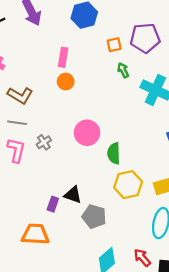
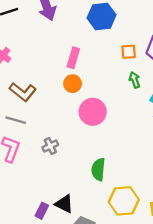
pink circle: (87, 133) -> (93, 112), moved
gray cross: (44, 142) -> (50, 146), moved
green semicircle: (114, 153) -> (98, 169), moved

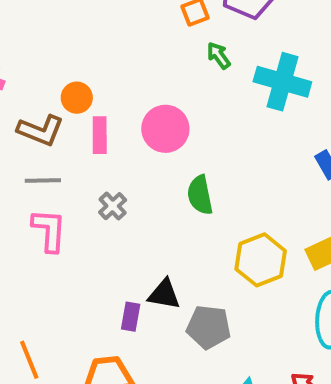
pink rectangle: (73, 58) -> (100, 135), moved
orange circle: (73, 84) -> (77, 98), moved
green semicircle: (98, 169) -> (200, 195), moved

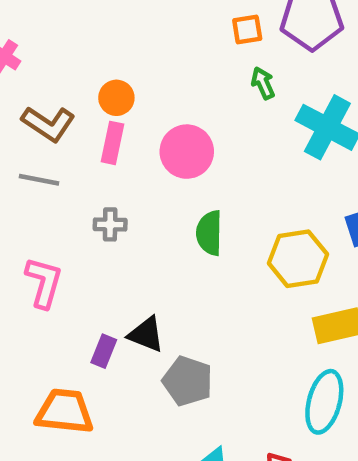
orange circle: (77, 98) -> (116, 98), moved
gray cross: (113, 206) -> (110, 224), turned 32
pink L-shape: (49, 230) -> (44, 282), moved
yellow hexagon: (261, 260) -> (298, 259), moved

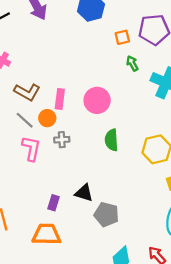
orange circle: (116, 98) -> (47, 118), moved
gray line: (39, 180) -> (25, 120), turned 36
pink L-shape: (44, 282) -> (31, 148), moved
purple rectangle: (104, 351) -> (53, 203), moved

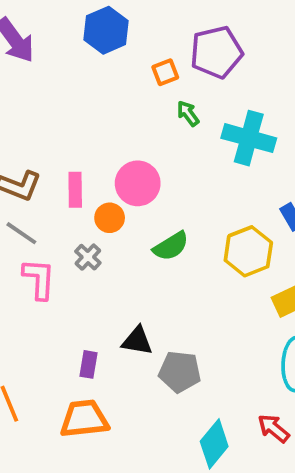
orange circle: (47, 118) -> (110, 218), moved
gray cross: (62, 140) -> (88, 257), turned -35
green semicircle: (111, 140) -> (171, 246), turned -110

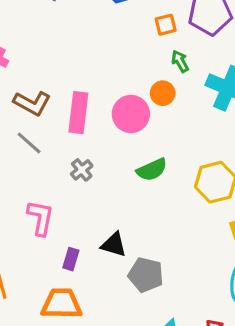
pink rectangle: (75, 190) -> (78, 113), size x1.4
orange circle: (110, 218) -> (163, 93), moved
pink L-shape: (39, 279) -> (40, 218), moved

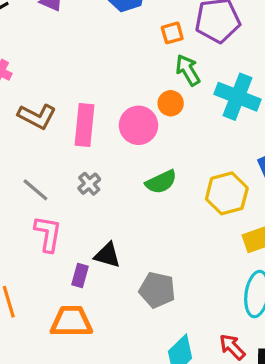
green arrow: (180, 61) -> (188, 70), size x1.4
gray line: (29, 143) -> (35, 190), moved
black triangle: (114, 245) -> (107, 255), moved

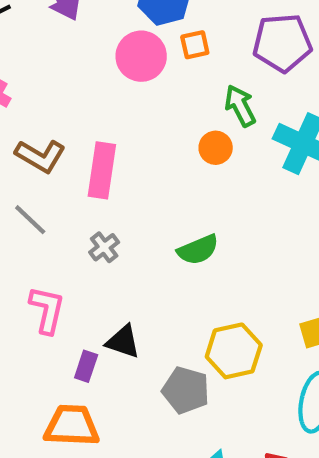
orange square: (172, 33) -> (195, 45), moved
pink circle: (138, 125) -> (141, 56), moved
gray line: (35, 190) -> (30, 220), moved
yellow hexagon: (227, 193) -> (234, 351), moved

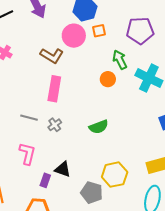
brown L-shape: (40, 156) -> (52, 56), moved
gray line: (30, 220) -> (29, 118), moved, turned -30

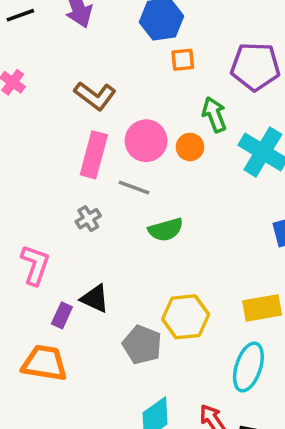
pink circle: (74, 36) -> (146, 141), moved
gray line: (29, 118) -> (134, 187), moved

